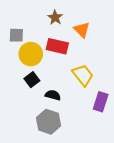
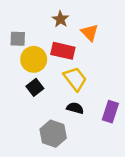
yellow trapezoid: (83, 75) -> (75, 79), moved
black semicircle: (53, 95) -> (75, 108), moved

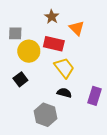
black square: (35, 87) -> (20, 79), moved

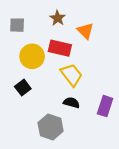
gray square: (15, 33) -> (17, 25), moved

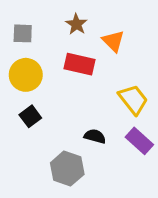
yellow circle: (32, 56) -> (26, 75), moved
yellow trapezoid: (71, 75) -> (133, 99), moved
purple rectangle: (105, 106) -> (139, 141), turned -66

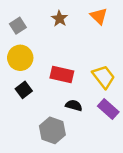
gray square: (23, 33) -> (18, 26), turned -35
orange triangle: (113, 41) -> (99, 16), moved
red rectangle: (79, 64) -> (62, 74), moved

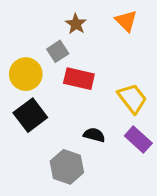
gray square: (18, 26) -> (58, 51), moved
red rectangle: (62, 74) -> (79, 79), moved
black square: (24, 90) -> (30, 115), size x1.5

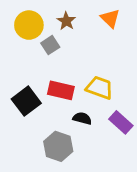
yellow circle: (26, 74) -> (29, 25), moved
red rectangle: (79, 79) -> (61, 90), moved
yellow trapezoid: (132, 98) -> (100, 88), moved, turned -32

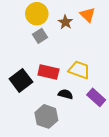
brown star: (66, 21) -> (65, 22), moved
yellow circle: (29, 25) -> (37, 14), moved

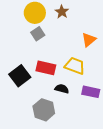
orange triangle: (88, 15) -> (89, 40), moved, turned 35
brown star: (65, 22) -> (62, 12), moved
purple rectangle: (96, 97) -> (91, 92), turned -30

